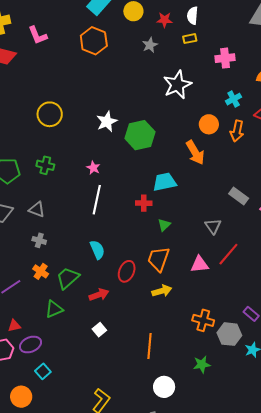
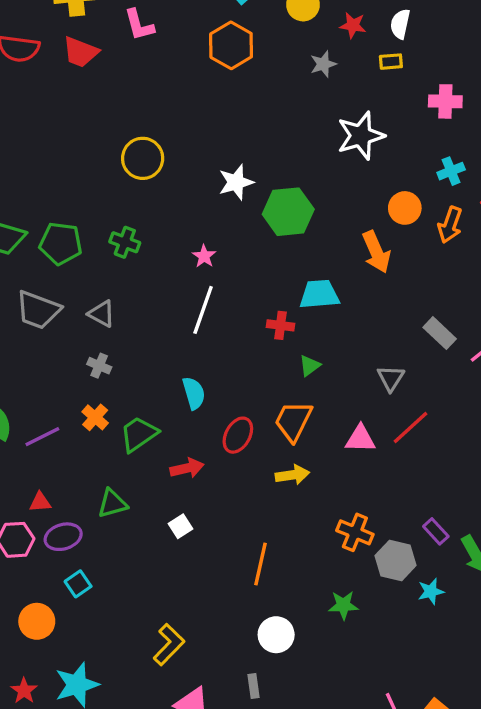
green triangle: (54, 309) -> (112, 504), moved

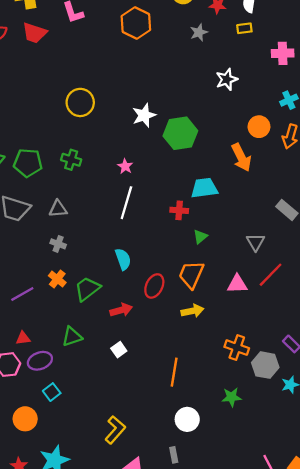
white star: (361, 136) -> (227, 79), size x0.7
gray triangle: (102, 314) -> (58, 209), turned -30

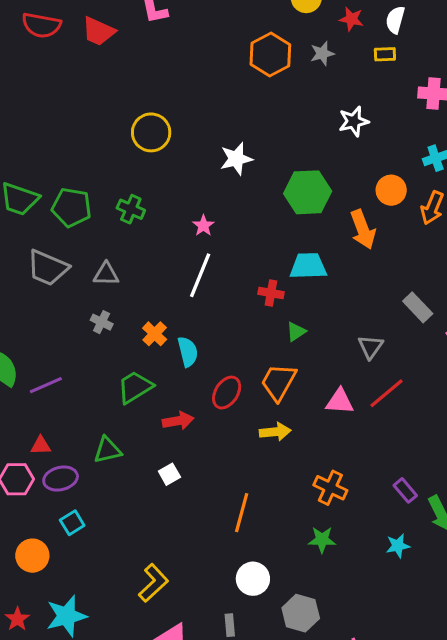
orange hexagon: (136, 23) -> (270, 55), moved
green hexagon: (180, 133) -> (308, 192), moved
orange cross: (57, 279) -> (155, 334), moved
gray hexagon: (265, 365) -> (301, 613), moved
green star: (232, 397) -> (322, 540), moved

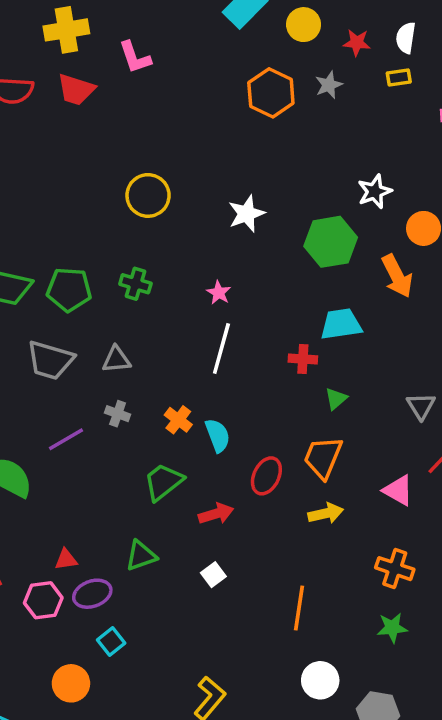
white star: (354, 121) -> (375, 191), moved
purple line: (46, 385) -> (66, 439), moved
pink triangle: (340, 401) -> (398, 490), moved, turned 32

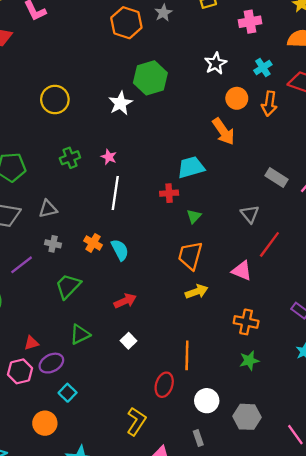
white star: (375, 191) -> (216, 63), moved
green hexagon: (331, 242) -> (150, 78), moved
green cross: (135, 284) -> (70, 158), moved, turned -30
red ellipse: (266, 476) -> (164, 385), moved
green trapezoid: (163, 482) -> (68, 286), moved

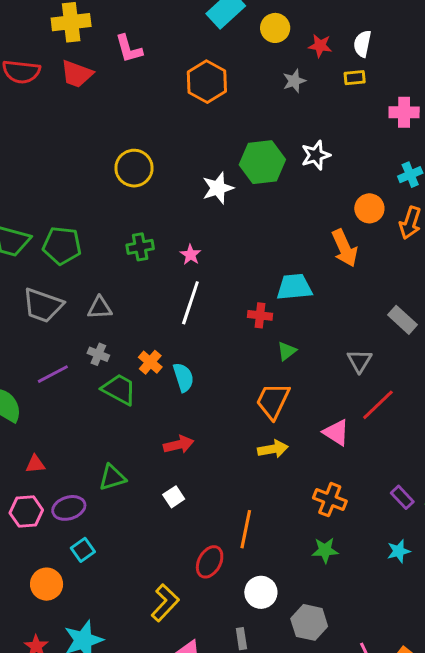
orange hexagon: (126, 23) -> (207, 82), moved
white star: (216, 63) -> (316, 155), moved
green trapezoid: (68, 286) -> (119, 389), moved, turned 64
red triangle: (31, 343) -> (35, 464), moved

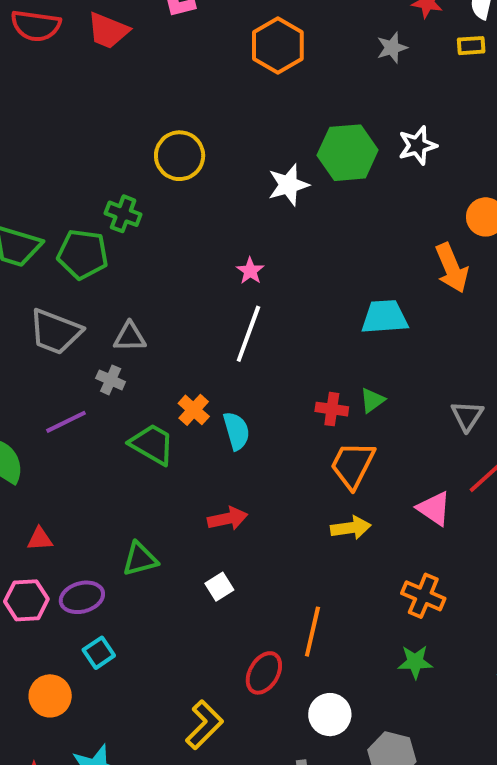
green cross: (140, 247) -> (123, 214), moved, turned 30
red cross: (260, 315) -> (332, 409), moved
gray cross: (98, 354) -> (111, 380), moved

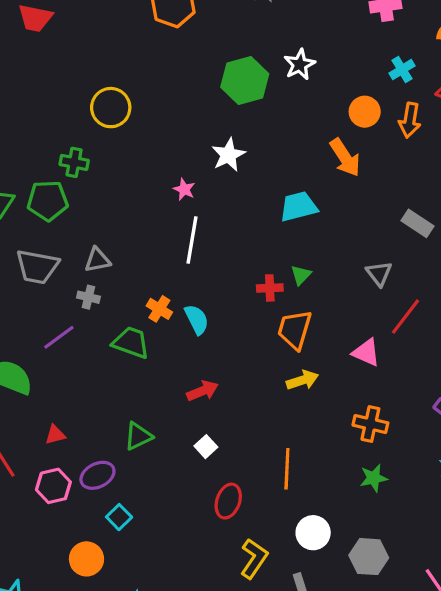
white star: (288, 185) -> (228, 155), moved
red ellipse: (264, 673) -> (228, 501), moved
yellow L-shape: (204, 725) -> (254, 559), moved

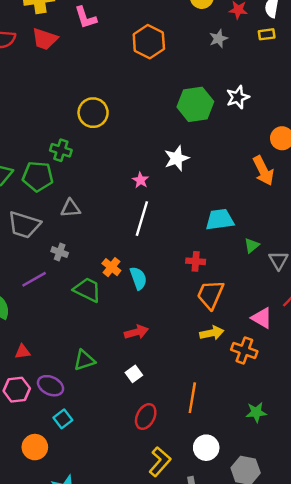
cyan trapezoid: (298, 207) -> (220, 220), moved
gray triangle: (97, 260) -> (71, 208), moved
green triangle: (301, 275) -> (252, 245), moved
orange cross: (370, 424) -> (244, 350), moved
purple ellipse: (97, 475) -> (50, 386), turned 45

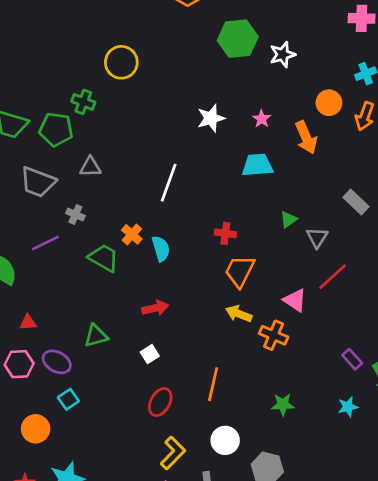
green hexagon: (195, 104) -> (238, 39), moved
pink star: (141, 180) -> (262, 119), moved
cyan trapezoid: (220, 220) -> (257, 165), moved
yellow arrow: (212, 333) -> (239, 314), turned -150

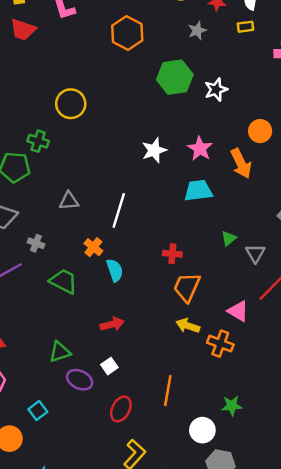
pink star: (262, 119) -> (200, 149), size x1.5
gray triangle: (90, 167) -> (69, 201), moved
orange cross: (132, 234) -> (93, 247), moved
purple ellipse: (57, 362) -> (80, 380), moved
white circle: (225, 440) -> (202, 430), moved

